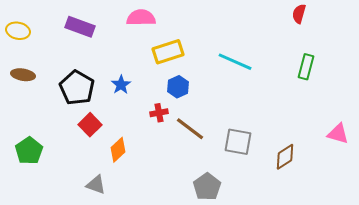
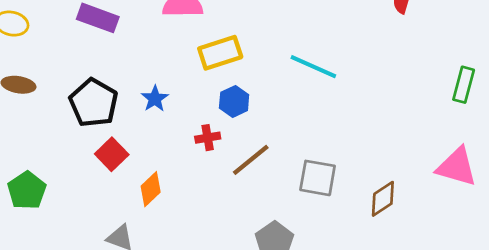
green rectangle: (306, 67) -> (464, 85), moved
brown line: (190, 129) -> (251, 160), turned -76
pink triangle: (338, 134) -> (457, 167), size x1.4

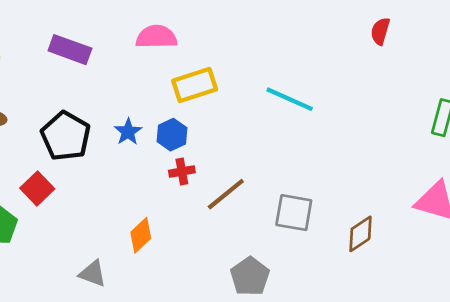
blue hexagon: (234, 101) -> (172, 135), moved
red square: (112, 154) -> (37, 188), moved
orange diamond: (151, 189) -> (141, 235), moved

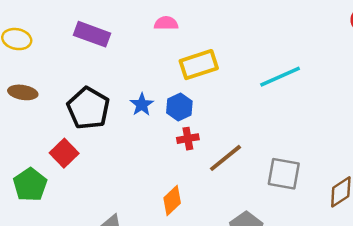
pink semicircle: (156, 37) -> (166, 23), size x0.7
cyan line: (290, 99) -> (280, 77), turned -48
orange diamond: (141, 235) -> (172, 200), moved

